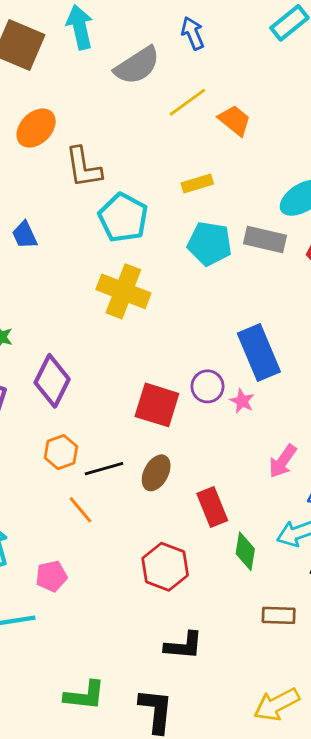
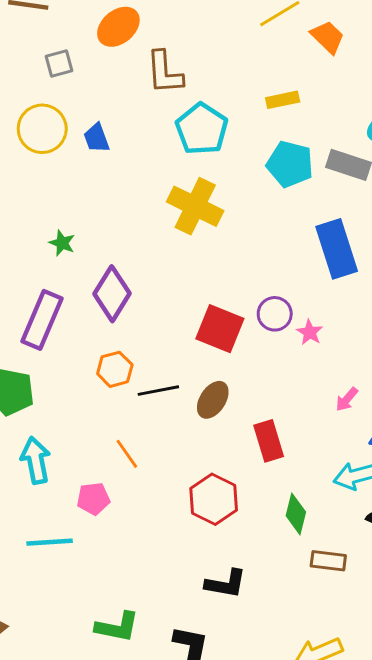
blue rectangle: (259, 352) -> (337, 249), moved
pink arrow: (283, 461) -> (347, 399), size x0.7
orange line: (80, 510) -> (127, 454), moved
green diamond: (245, 551) -> (296, 514), moved

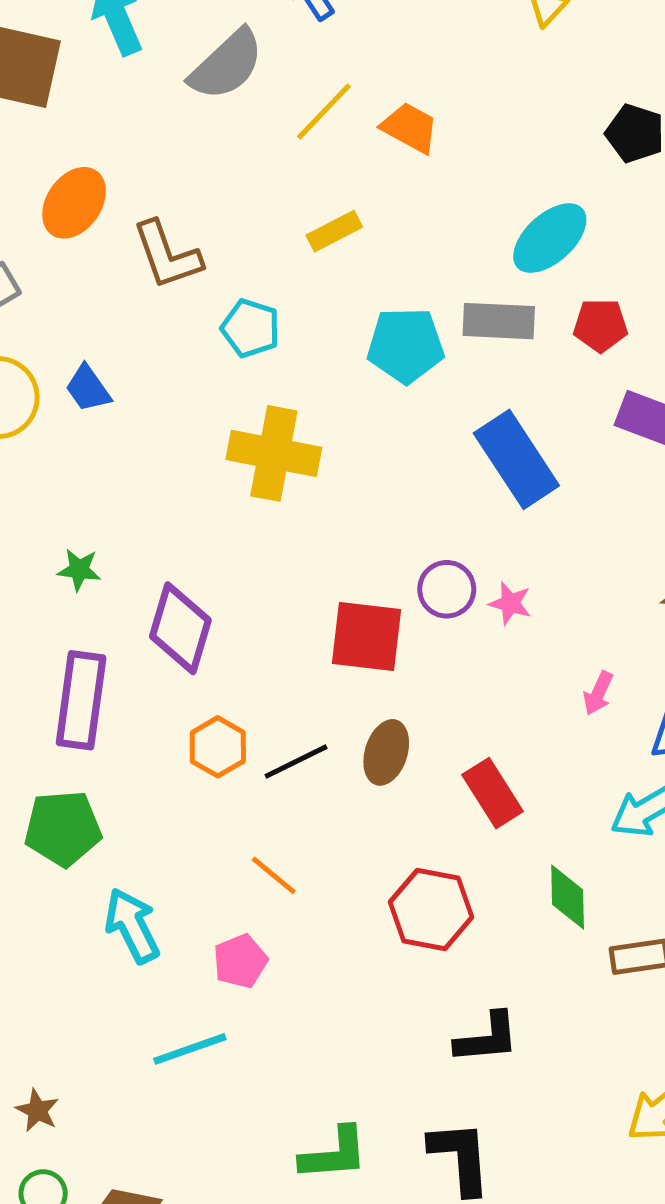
yellow rectangle: (283, 100) -> (334, 231), moved
cyan pentagon: (202, 129) -> (250, 328), size x0.7

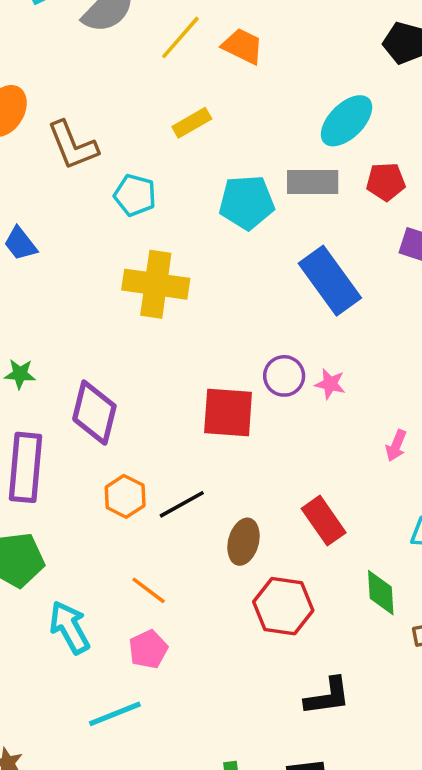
brown ellipse: (386, 752) -> (243, 542), moved
orange line: (274, 875) -> (149, 590), moved

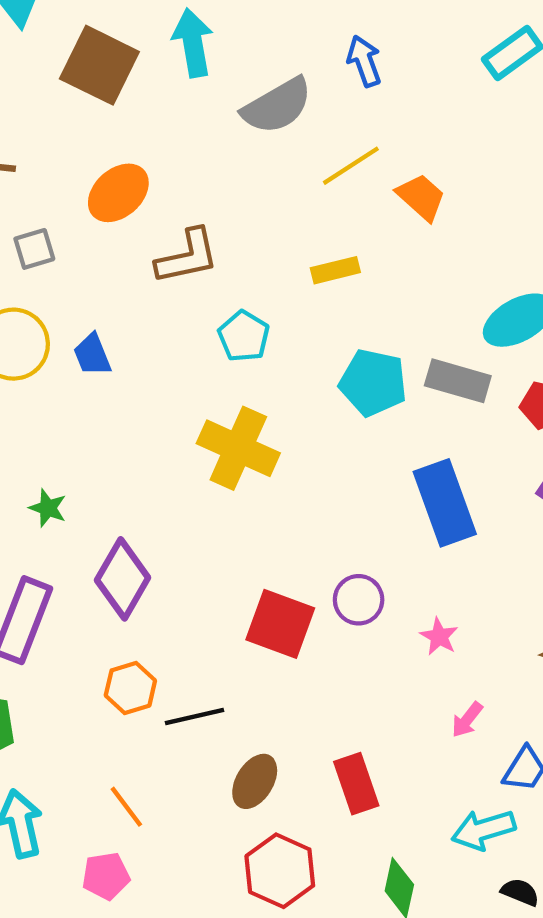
brown L-shape: (73, 145) -> (187, 257), turned -96
pink star: (330, 384) -> (439, 637), moved

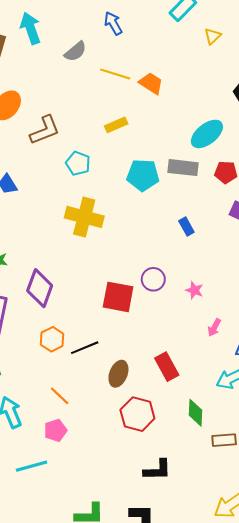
gray semicircle: (277, 106) -> (75, 51), size x0.7
yellow line: (351, 166) -> (115, 74), turned 60
blue rectangle: (445, 503) -> (186, 226), size x0.5

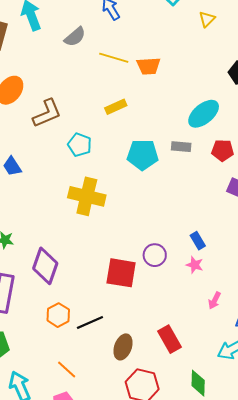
orange trapezoid: (151, 83) -> (149, 66), turned 145
gray rectangle: (183, 168) -> (181, 147), size x0.7
blue rectangle: (186, 226) -> (198, 241), moved

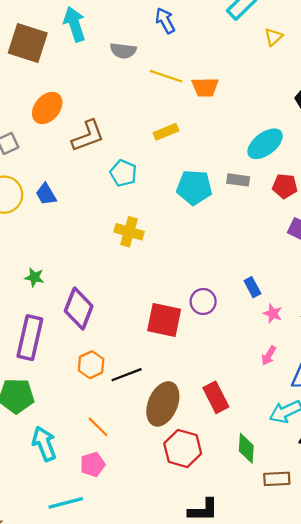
gray semicircle: (75, 37) -> (123, 51), turned 45
yellow cross: (87, 196) -> (129, 232), size x0.7
pink star: (195, 265) -> (273, 314), moved
brown ellipse: (123, 347) -> (163, 404), size x1.5

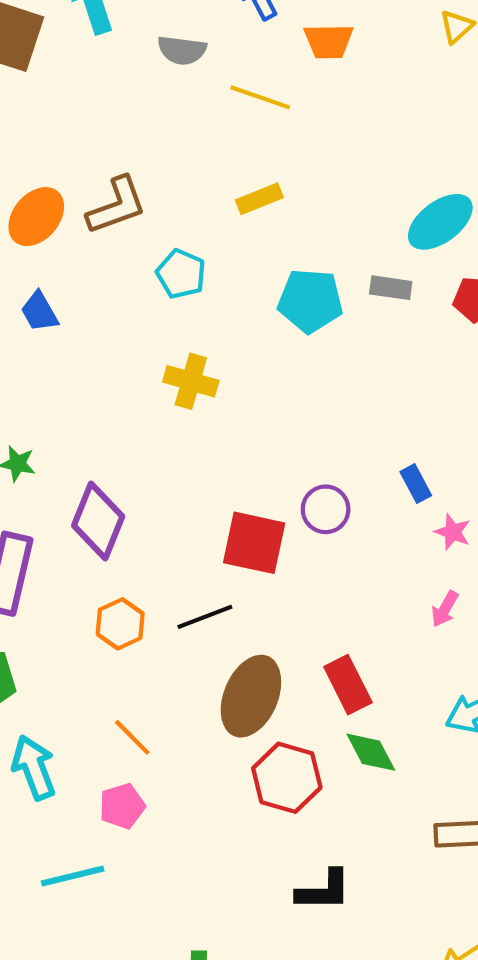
orange trapezoid: (205, 87) -> (329, 41), moved
orange ellipse: (47, 108) -> (36, 217), moved
black line: (127, 375) -> (205, 617), moved
green diamond: (246, 448) -> (371, 752), moved, turned -32

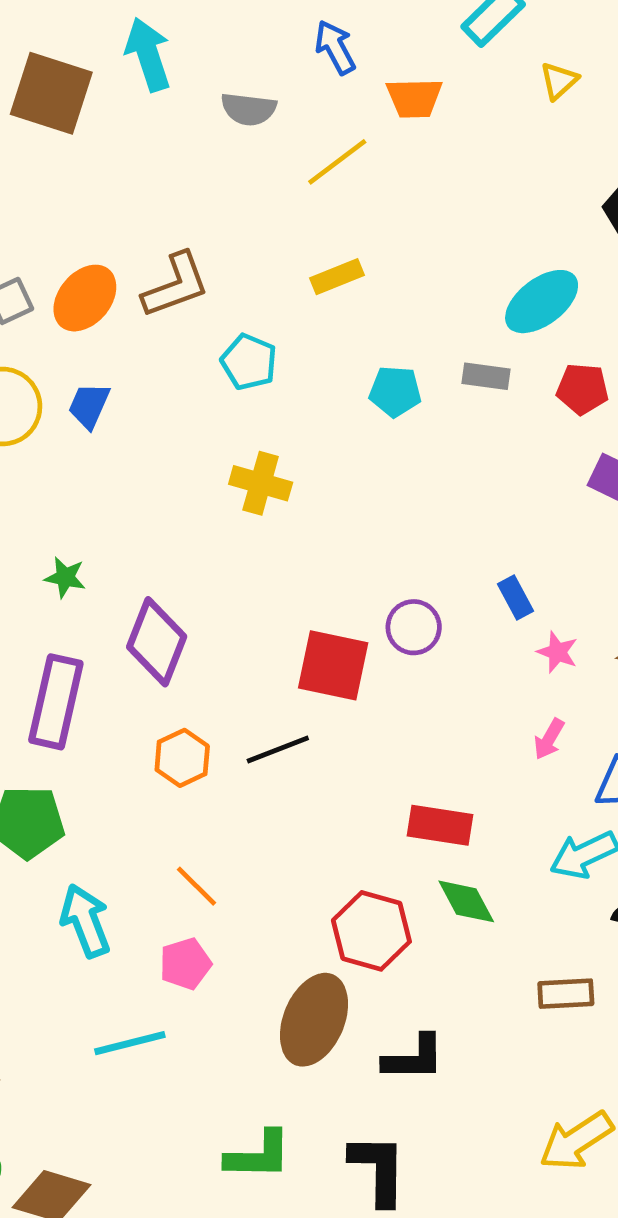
yellow line: (260, 97) -> (337, 162), turned -56
cyan pentagon: (310, 301) -> (395, 391), size x0.7
blue trapezoid: (39, 312) -> (89, 406), turned 54
red rectangle: (348, 685) -> (440, 825), turned -54
brown ellipse: (251, 696) -> (314, 1020), moved

